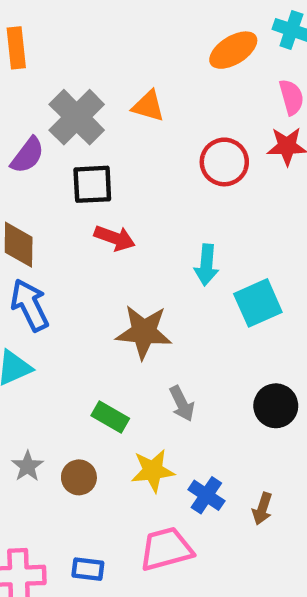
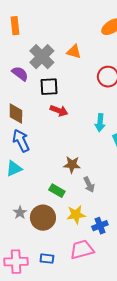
purple semicircle: (27, 155) -> (20, 74), turned -90
brown star: (144, 332) -> (72, 165), moved, size x0.7
brown circle: (79, 477) -> (43, 218), size x1.6
blue cross: (206, 495) -> (100, 226), turned 35

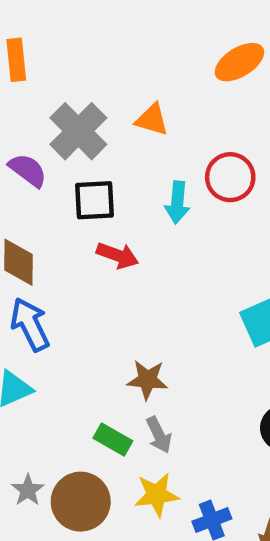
cyan arrow: (100, 123) -> (177, 202), moved
gray arrow: (89, 185) -> (159, 435), moved

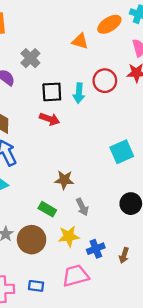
orange triangle: (152, 120) -> (80, 41), moved
gray cross: (78, 131) -> (30, 58), size x0.7
black square: (94, 200) -> (52, 92), moved
gray arrow: (159, 435) -> (82, 207), moved

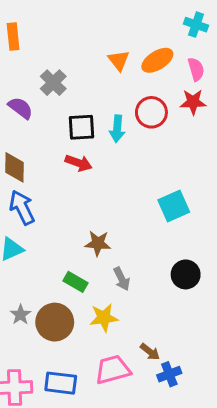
orange ellipse: (109, 24) -> (157, 60), moved
orange triangle: (80, 41) -> (119, 60), turned 36
blue cross: (96, 249) -> (169, 374), moved
brown arrow: (124, 255) -> (150, 352), moved, turned -70
blue rectangle: (36, 286) -> (61, 383), size x1.5

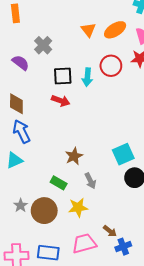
cyan square: (174, 206) -> (123, 154), moved
brown star: (98, 243) -> (74, 156), turned -30

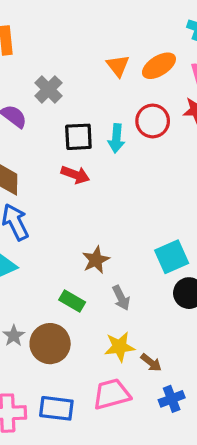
yellow star: (78, 207) -> (119, 347), moved
brown arrow: (110, 231) -> (151, 363), moved

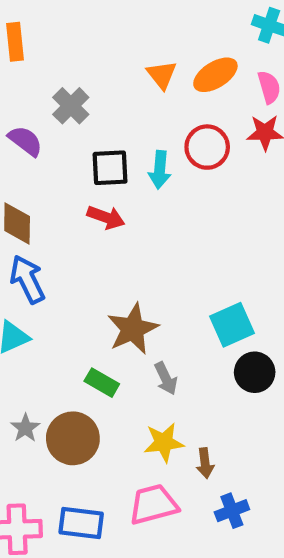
brown star: (96, 260) -> (133, 329), size x1.4
brown arrow: (151, 363) -> (205, 463), turned 45

